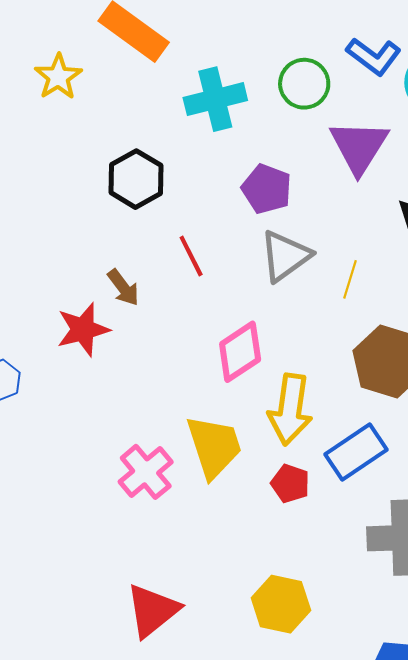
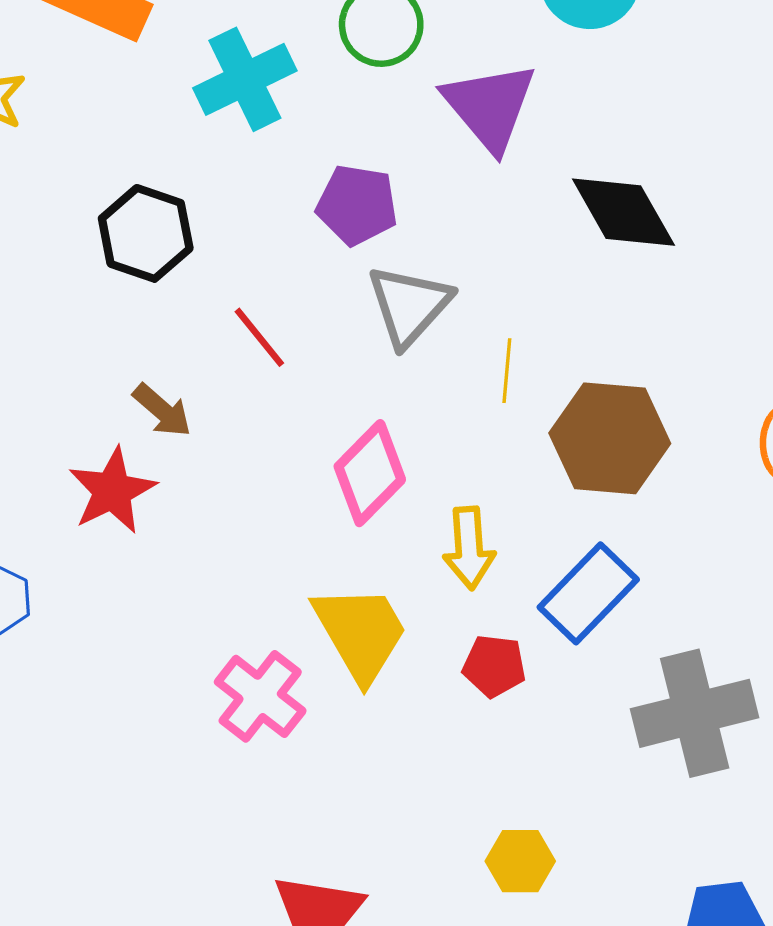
yellow line: (350, 279) -> (507, 371), moved
yellow arrow: (290, 409) -> (469, 548), size x0.7
yellow hexagon: (281, 604) -> (520, 861), size x0.7

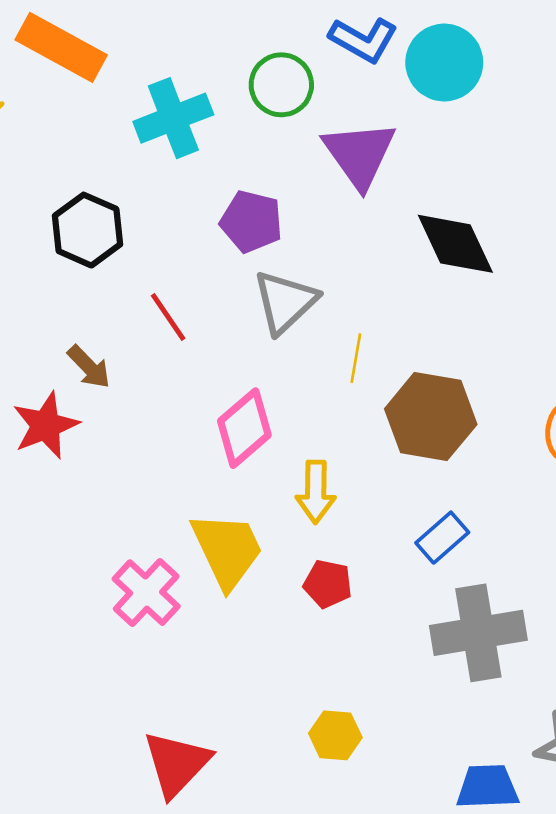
blue rectangle: (588, 593) -> (442, 538), moved, size x0.7

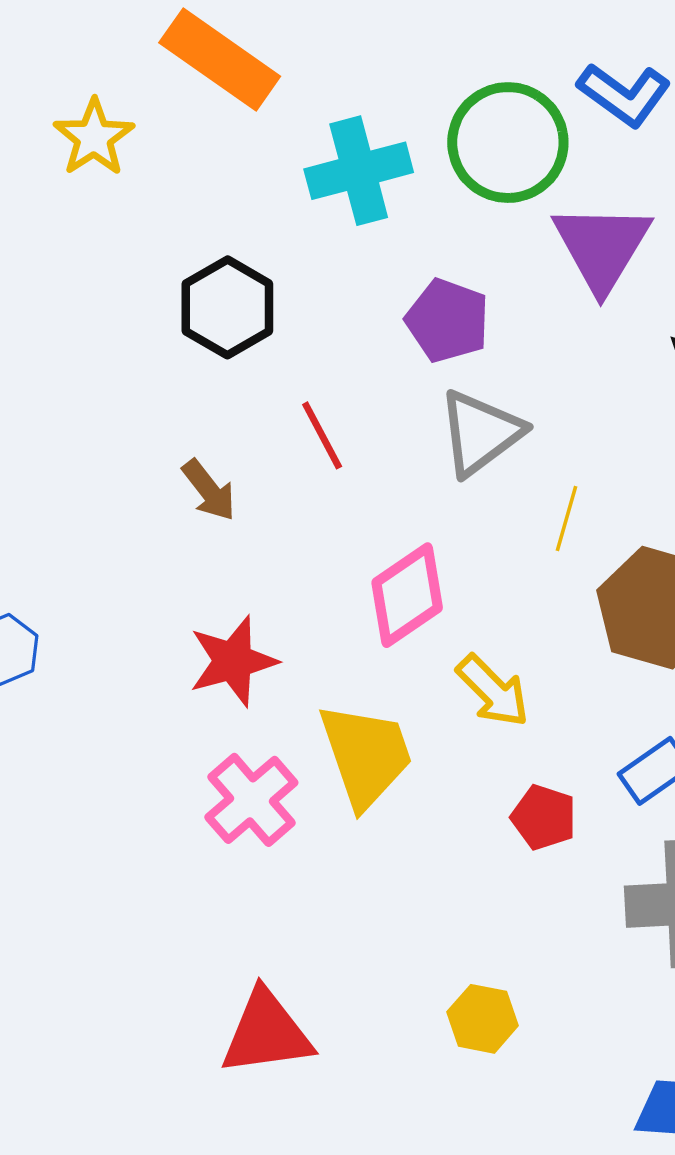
green circle: (281, 85) -> (508, 143), size x1.4
red star: (46, 425) -> (233, 661), moved
yellow arrow: (316, 492) -> (493, 691), turned -52
red pentagon: (328, 584) -> (544, 817), moved
red triangle: (177, 764) -> (266, 1033), turned 32

